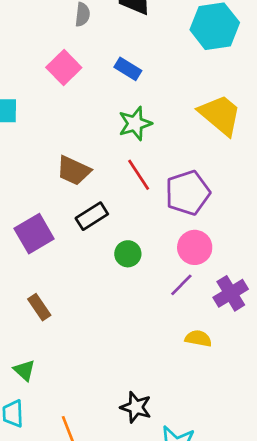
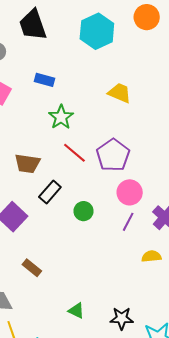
yellow trapezoid: (220, 115) -> (120, 93), size x0.7
green triangle: (24, 370) -> (76, 311), moved

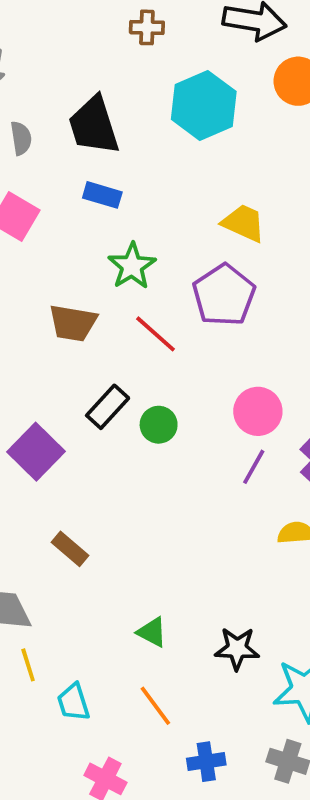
black trapezoid: (33, 25) -> (94, 126), moved
purple pentagon: (113, 155) -> (224, 295), moved
brown trapezoid: (27, 164) -> (73, 323), moved
green circle: (84, 211) -> (159, 425), moved

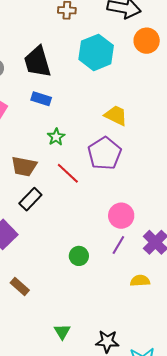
green star: (132, 266) -> (56, 137), size x0.7
black rectangle: (108, 407) -> (30, 199), moved
green circle: (159, 425) -> (79, 256), moved
green triangle: (152, 632) -> (62, 332), turned 30

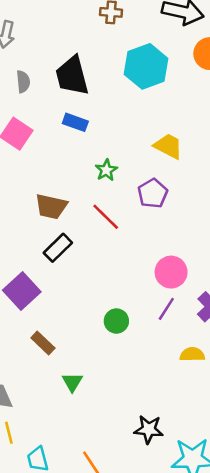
green star: (56, 137) -> (106, 170), moved
purple pentagon: (105, 153) -> (153, 193), size x0.7
brown rectangle: (20, 286) -> (43, 343), moved
green triangle: (62, 332) -> (72, 382), moved

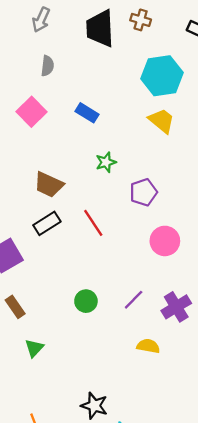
black trapezoid: (72, 76) -> (100, 28), moved
yellow trapezoid: (168, 146) -> (162, 121), moved
red line: (106, 217) -> (93, 223), moved
pink circle: (171, 272) -> (165, 241), moved

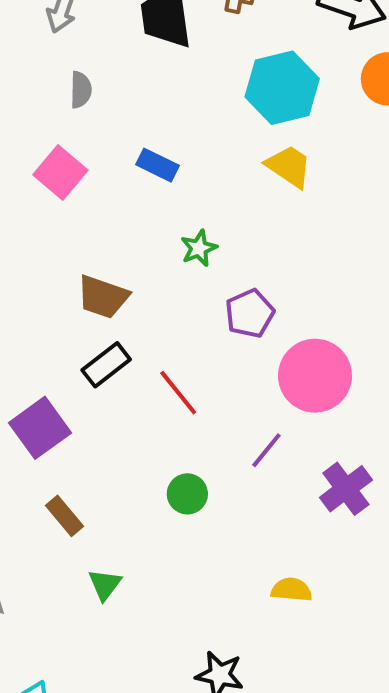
purple pentagon: (143, 192) -> (250, 313), moved
red line: (93, 223) -> (178, 393), moved
pink circle: (165, 241) -> (315, 376), size x1.4
purple line: (134, 300) -> (266, 450), moved
yellow semicircle: (148, 346) -> (291, 590), moved

